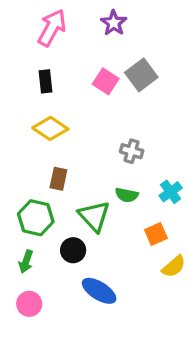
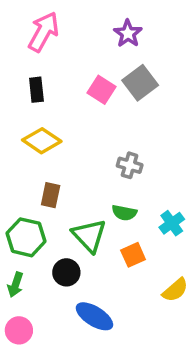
purple star: (114, 23) -> (128, 34), moved
cyan cross: (171, 192) -> (172, 223), moved
orange square: (156, 234) -> (133, 255), moved

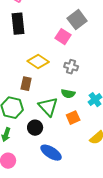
black rectangle: (36, 90) -> (18, 24), size x1.5
pink square: (101, 90) -> (63, 37), moved
yellow diamond: (42, 141) -> (38, 62), moved

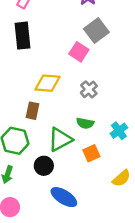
yellow diamond: (38, 62) -> (48, 83), turned -30
gray cross: (71, 67) -> (89, 89), turned 32
green triangle: (48, 107) -> (60, 139), turned 45

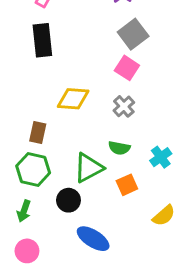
pink square: (79, 52) -> (127, 68), moved
brown rectangle: (33, 111) -> (38, 133), moved

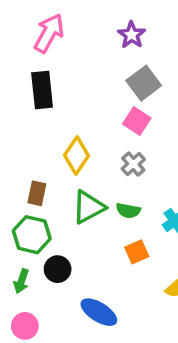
yellow diamond: (73, 99) -> (76, 155), turned -60
green triangle: (88, 168) -> (89, 207), moved
black circle: (68, 200) -> (58, 269), moved

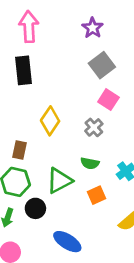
pink arrow: (49, 33) -> (29, 27), turned -32
pink square: (137, 121) -> (108, 100), moved
green triangle: (89, 207) -> (59, 181), moved

